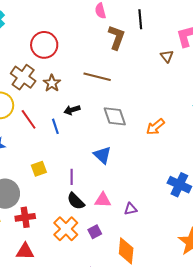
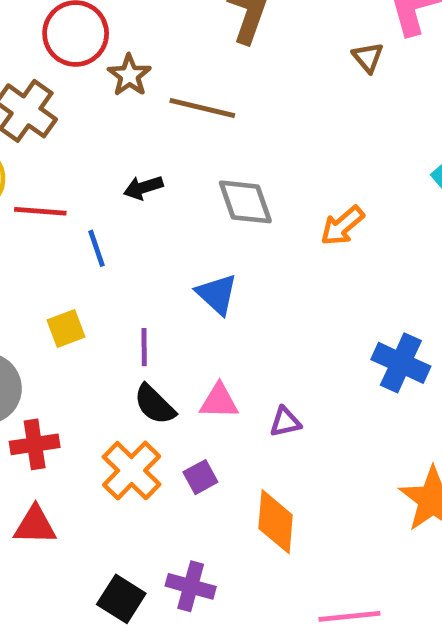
brown star: (52, 83) -> (129, 75), moved
red line: (29, 119) -> (40, 211), turned -50
blue line: (55, 126) -> (97, 248), moved

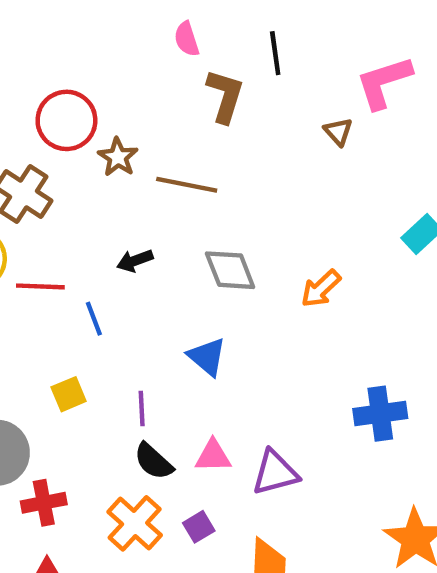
blue cross: (401, 363) -> (380, 414), turned -30
purple triangle: (285, 422) -> (275, 473), size x1.6

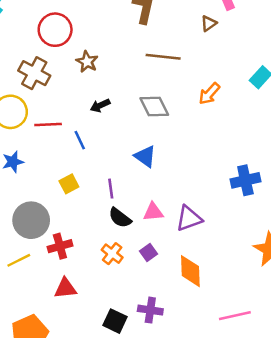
brown triangle: (338, 132) -> (209, 23), turned 42
brown star: (118, 157) -> (87, 62), moved
brown line: (187, 185) -> (163, 57), moved
orange arrow: (321, 289) -> (209, 94), moved
orange cross: (135, 523) -> (112, 254), size x0.7

